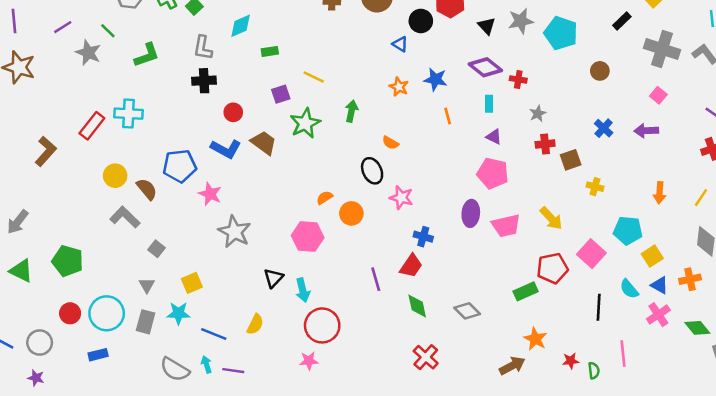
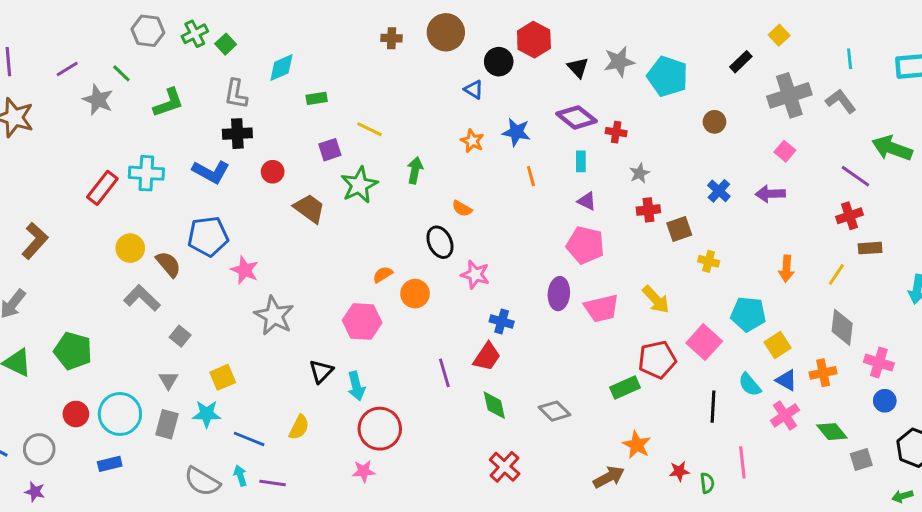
gray cross: (662, 49) -> (789, 95), turned -36
blue L-shape: (226, 149) -> (211, 172), moved
brown L-shape: (46, 151) -> (35, 241), moved

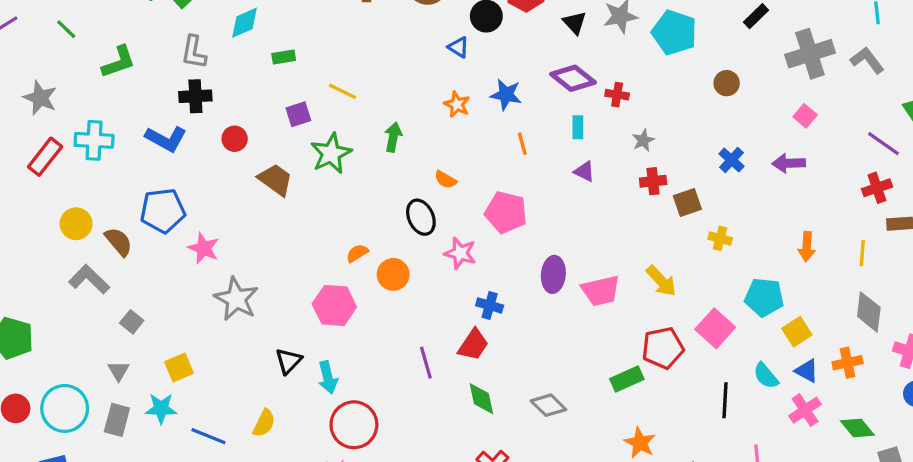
gray star: (98, 100) -> (40, 98), moved
pink pentagon: (585, 245) -> (506, 212), moved
yellow line: (836, 275) -> (862, 253), turned -30

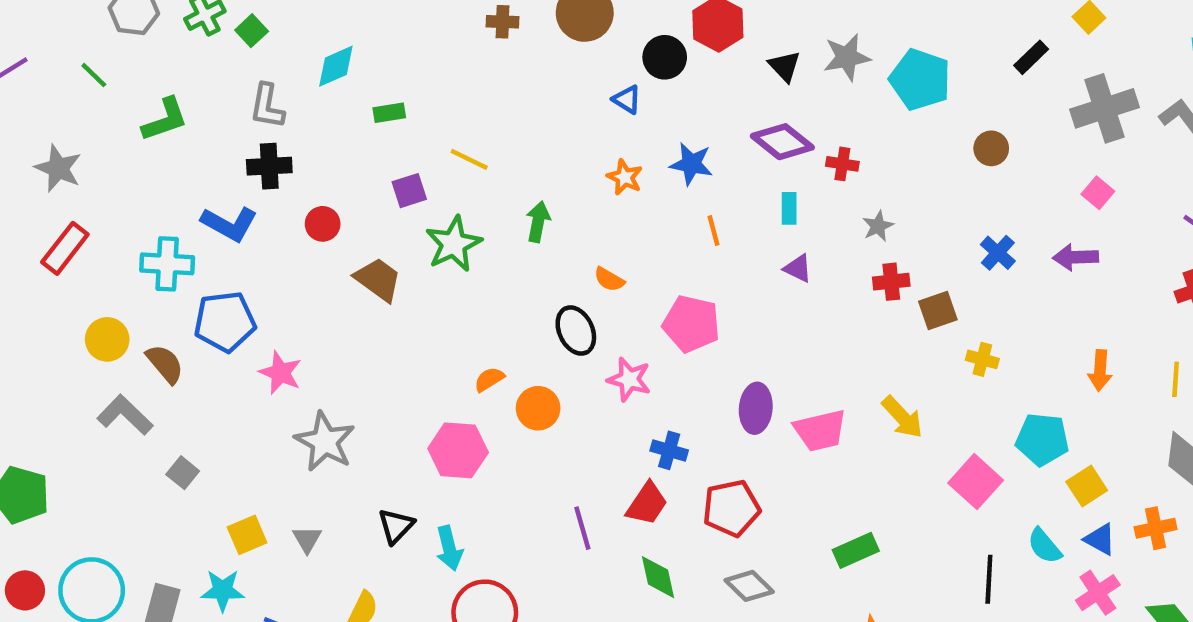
cyan cross: (94, 140) -> (167, 264), moved
red pentagon: (663, 348) -> (731, 508), moved
gray triangle: (119, 371) -> (307, 539), moved

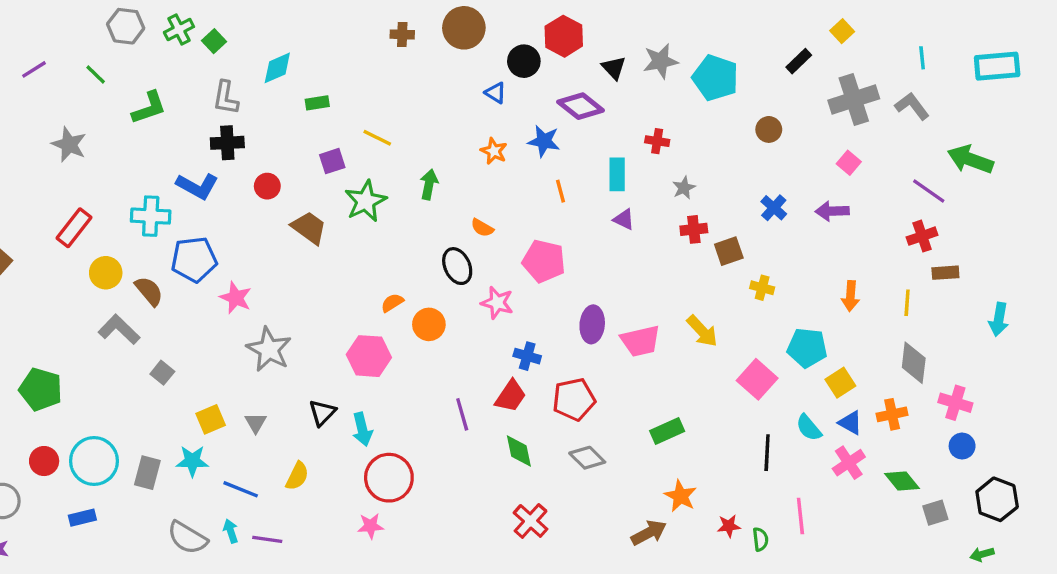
purple diamond: (782, 142) -> (581, 106), moved
cyan rectangle: (789, 208) -> (617, 174), size x1.4
red rectangle: (65, 248) -> (74, 228), moved

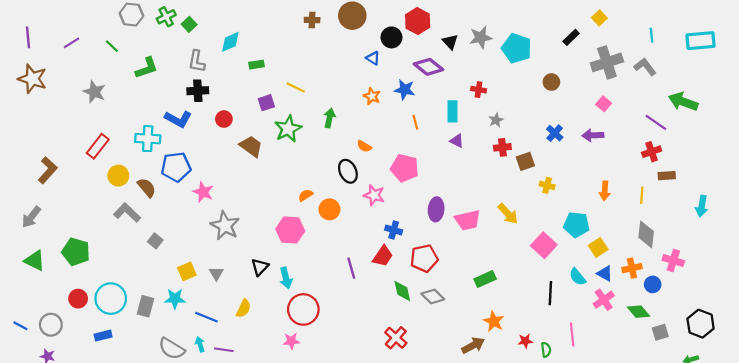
blue circle: (962, 446) -> (653, 284), moved
green diamond: (519, 451) -> (402, 291), moved

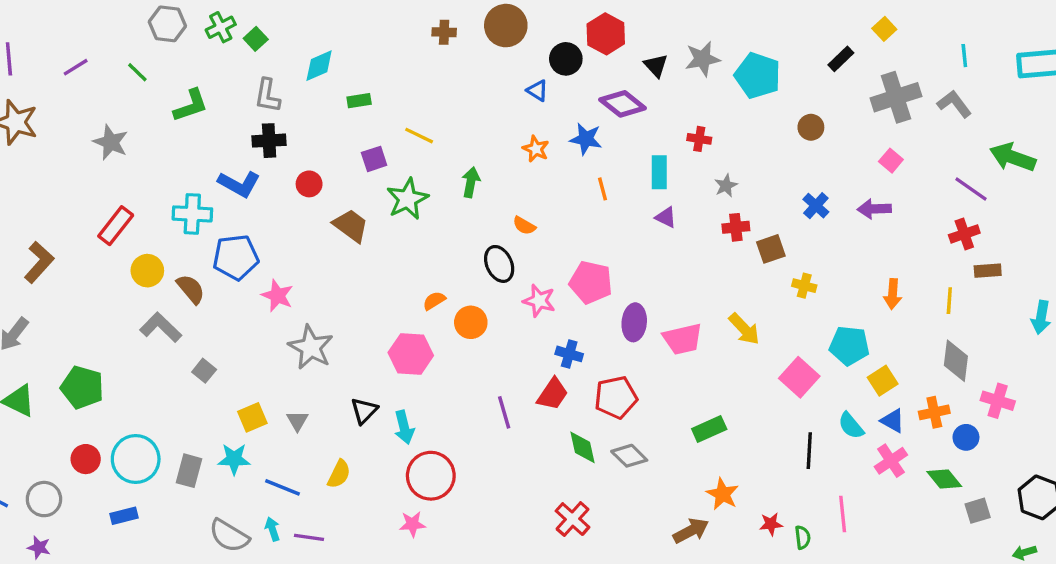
pink pentagon: (405, 168) -> (591, 282), moved

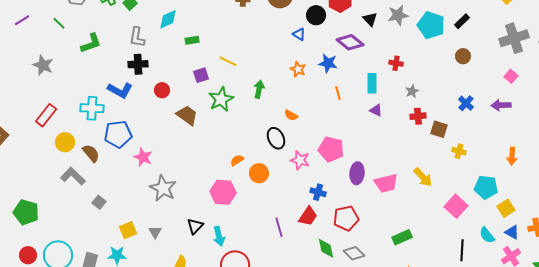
black rectangle: (841, 59) -> (462, 21), moved
brown square: (771, 249) -> (439, 129), turned 36

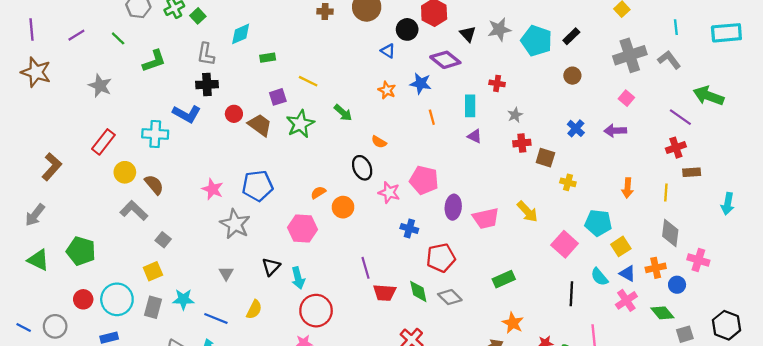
green arrow: (259, 89) -> (343, 113), turned 120
brown trapezoid: (187, 115) -> (260, 125), moved
blue pentagon: (118, 134) -> (258, 186), moved
red trapezoid: (308, 216) -> (385, 293), moved, turned 60
yellow square: (128, 230) -> (153, 271), moved

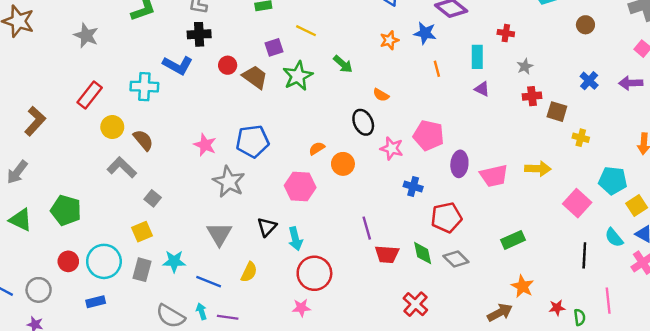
orange star: (387, 90) -> (389, 40), turned 30
yellow arrow: (527, 212) -> (538, 169), turned -45
gray triangle: (226, 273) -> (219, 234), size x1.6

